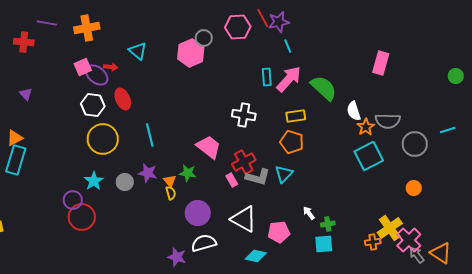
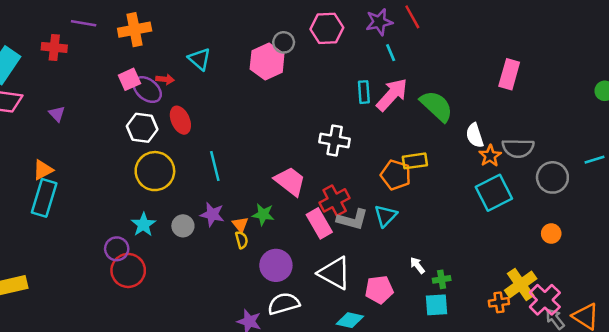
red line: (263, 18) -> (412, 17), moved
yellow rectangle: (296, 116) -> (415, 161), moved
pink rectangle: (232, 180) -> (319, 223), size x1.6

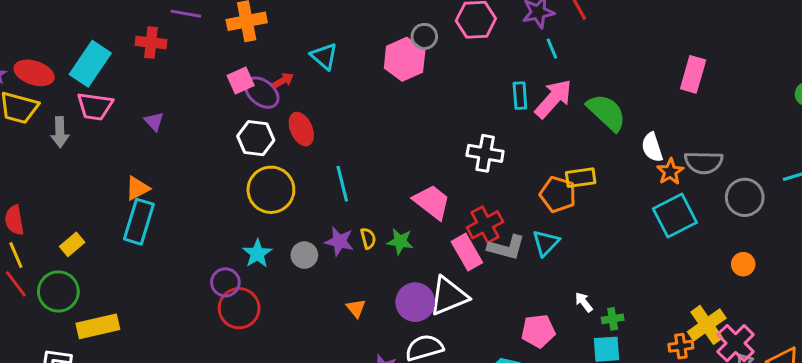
red arrow: (165, 79) -> (283, 80), turned -36
orange triangle: (240, 225) -> (356, 308), moved
yellow semicircle: (242, 240) -> (368, 238), moved
white triangle: (335, 273) -> (449, 296), moved, turned -51

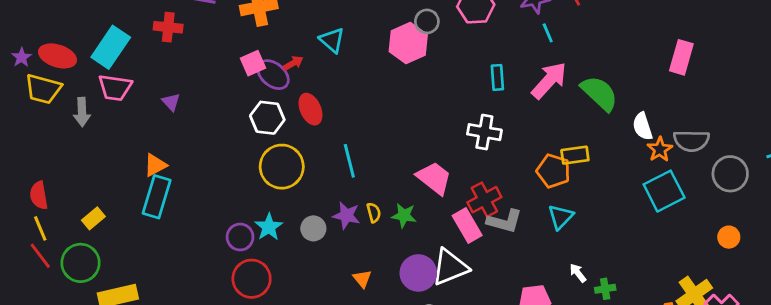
cyan rectangle: (520, 96) -> (497, 77), moved
cyan triangle: (546, 243) -> (561, 217), moved
purple circle: (225, 282) -> (240, 237), moved

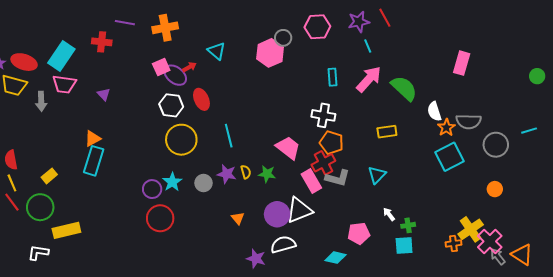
orange pentagon: (553, 171) -> (332, 143), moved

